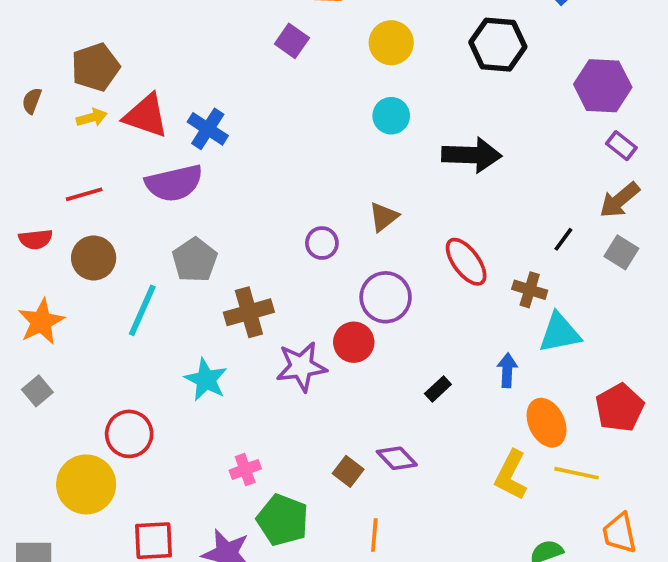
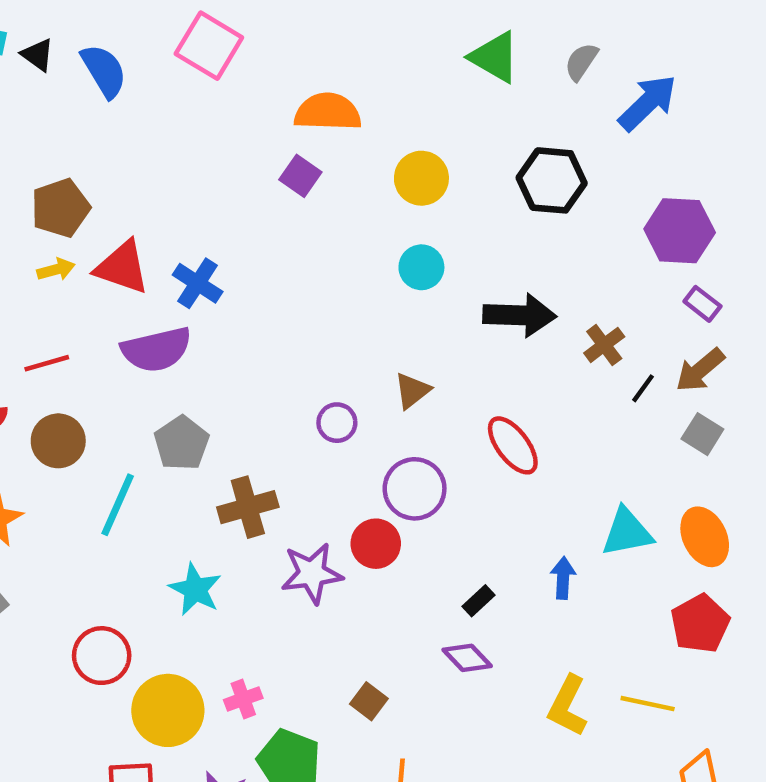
black line: (563, 239) -> (643, 388), moved
brown cross: (530, 290) -> (604, 345), moved, turned 36
orange ellipse: (547, 423) -> (705, 537), moved
purple diamond: (397, 458) -> (467, 658), moved
yellow circle: (86, 484) -> (168, 710), moved

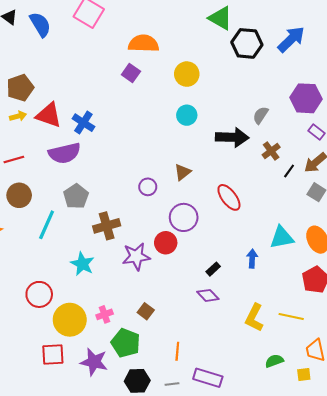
gray semicircle: (581, 62) -> (261, 115), moved
black hexagon: (552, 180) -> (247, 43), moved
brown square: (369, 701) -> (146, 311), moved

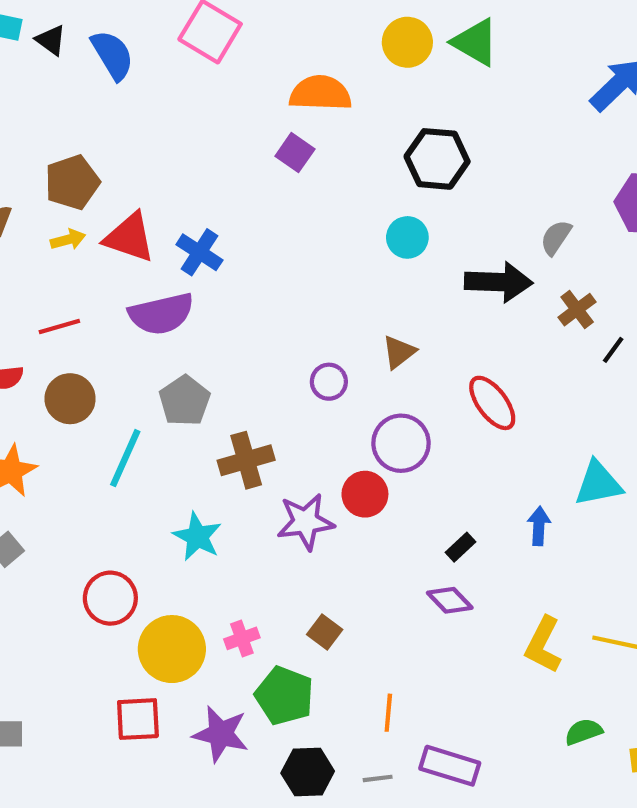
black hexagon: (247, 43) -> (437, 159), moved
yellow circle: (187, 74) -> (407, 42), moved

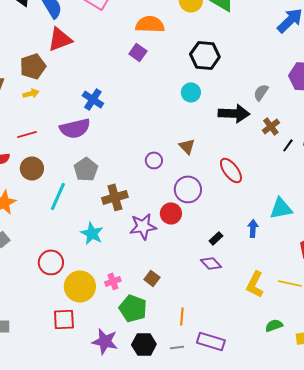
red triangle: (129, 237) -> (60, 39), moved, turned -40
brown triangle: (399, 352) -> (187, 146), turned -36
purple star: (221, 734) -> (105, 341), moved

